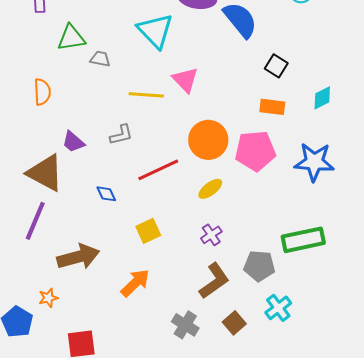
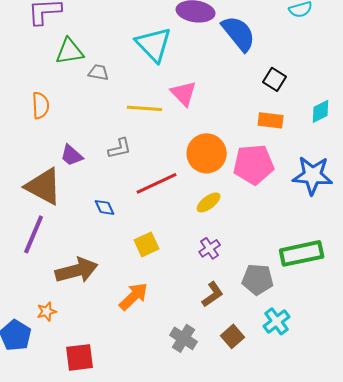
brown L-shape: (214, 281) -> (213, 294), size x0.7

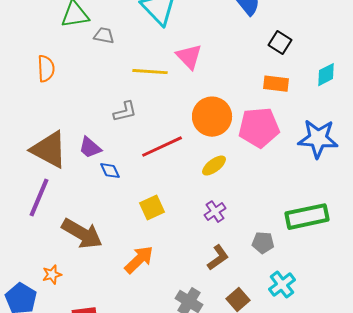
purple trapezoid: (72, 155) -> (90, 148), moved
brown arrow: (77, 270) -> (82, 234), turned 45
gray pentagon: (258, 279) -> (263, 243), size x0.7

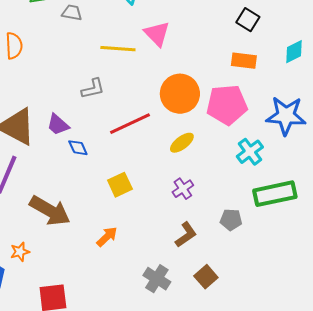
orange arrow: (139, 260) -> (107, 237), size x0.7
cyan cross: (282, 285) -> (250, 152), moved

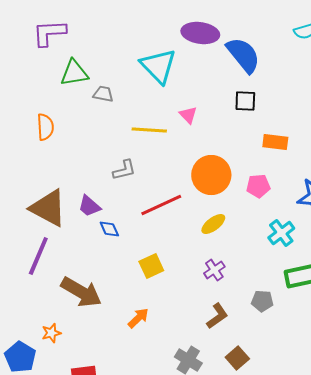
black square: (248, 20) -> (245, 101), moved, turned -30
pink triangle: (157, 34) -> (188, 115), size x0.7
pink pentagon: (227, 105) -> (258, 186), size x0.6

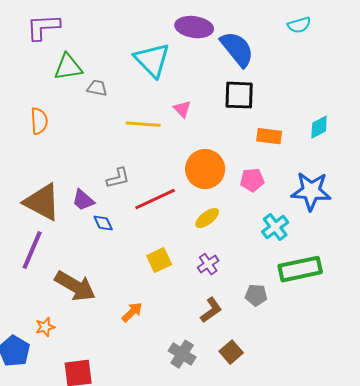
black square: (245, 101) -> (239, 95), size x1.4
gray L-shape: (124, 170) -> (118, 178), moved
yellow square: (151, 266) -> (159, 260), moved

